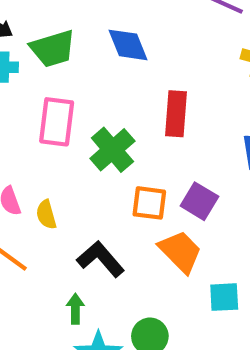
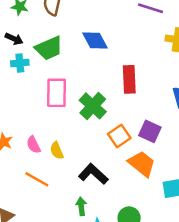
orange square: (149, 203) -> (119, 136), turned -35

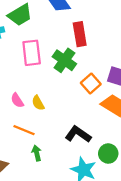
red rectangle: (129, 79) -> (80, 34), moved
black L-shape: (93, 174) -> (78, 134), moved
green arrow: (81, 206) -> (37, 153), moved

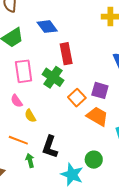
pink semicircle: (17, 100) -> (17, 101), moved
black L-shape: (78, 134) -> (50, 147), moved, turned -105

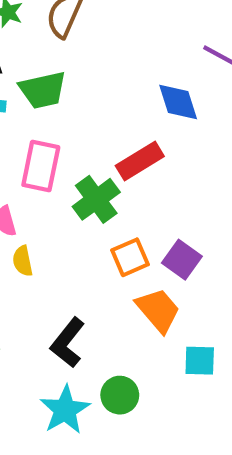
blue diamond: (47, 27) -> (178, 102), moved
red rectangle: (66, 54) -> (140, 161), turned 50
black L-shape: (50, 147) -> (68, 343), moved

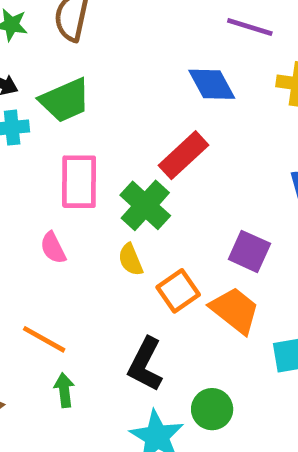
orange square: (130, 257) -> (178, 291), moved
yellow semicircle: (23, 261) -> (131, 260), moved

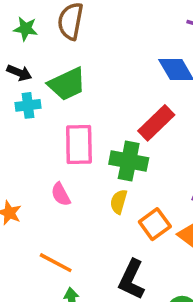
green cross: (145, 205) -> (129, 161), turned -30
yellow semicircle: (131, 260) -> (119, 202), turned 40

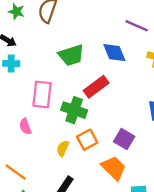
green trapezoid: (67, 84) -> (71, 55), moved
yellow semicircle: (119, 202) -> (63, 148), moved
orange square: (155, 224) -> (87, 140), moved

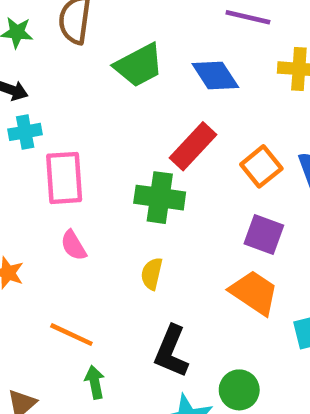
green trapezoid: (71, 55) -> (139, 65), moved
pink rectangle: (42, 94) -> (64, 178), moved
orange square: (87, 140) -> (261, 166), moved

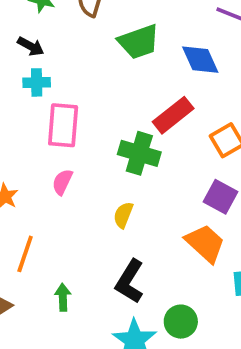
pink semicircle: (74, 245) -> (62, 182), turned 48
orange line: (71, 335) -> (25, 254), moved, turned 75

